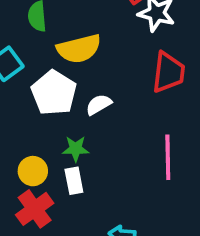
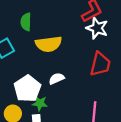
white pentagon: (54, 93) -> (27, 89), moved

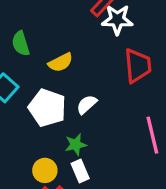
yellow semicircle: (49, 44) -> (61, 62), size x0.7
white pentagon: (27, 89) -> (47, 108), moved

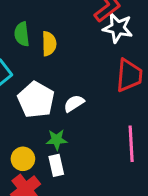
yellow semicircle: (61, 62) -> (49, 44), moved, turned -75

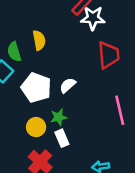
green semicircle: (22, 34) -> (14, 52), moved
yellow circle: (23, 159) -> (36, 127), moved

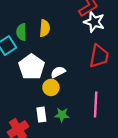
green star: (59, 117) -> (62, 115), moved
yellow circle: (36, 127) -> (51, 87), moved

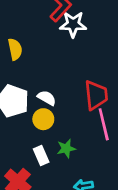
red trapezoid: (99, 56) -> (96, 95), moved
white semicircle: (58, 72) -> (47, 98), turned 72

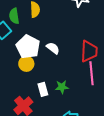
yellow circle: (43, 119) -> (26, 64), moved

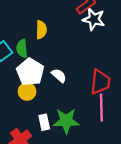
green semicircle: (14, 16) -> (22, 48), moved
green star: (62, 87) -> (66, 121), size x1.6

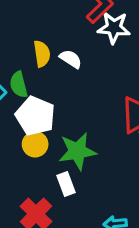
white semicircle: (59, 76) -> (71, 59), moved
green star: (66, 121) -> (77, 151), moved

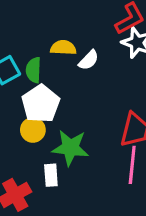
yellow semicircle: (42, 54) -> (63, 48), turned -95
white semicircle: (71, 59) -> (89, 60), turned 85

